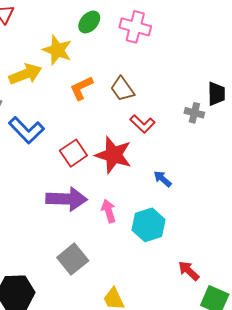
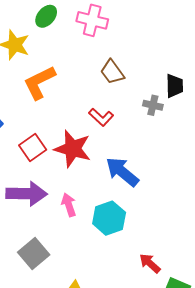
orange L-shape: (81, 88) -> (39, 82), size x1.4
brown trapezoid: (122, 89) -> (112, 72), moved
blue arrow: (163, 179) -> (122, 172), size x1.8

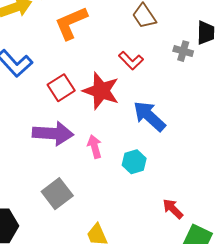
cyan hexagon: (109, 218) -> (134, 162), size x0.7

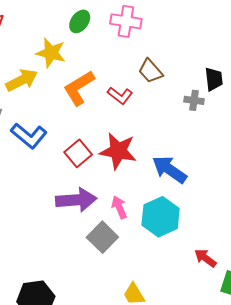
red L-shape: (131, 61) -> (120, 95), moved
cyan hexagon: (134, 162) -> (161, 217), size x1.6
gray square: (57, 194) -> (102, 237), moved

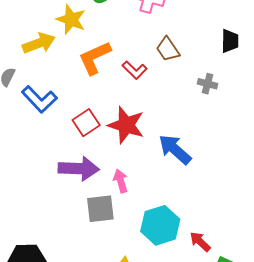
black trapezoid: (214, 79) -> (230, 41), moved
cyan hexagon: (161, 217) -> (160, 225), moved
gray square: (102, 237) -> (100, 209), turned 32

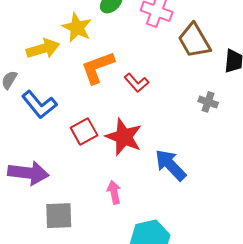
brown trapezoid: (168, 49) -> (194, 41), moved, size x1.4
purple arrow: (79, 169) -> (28, 173), moved
gray square: (100, 209) -> (59, 216), moved

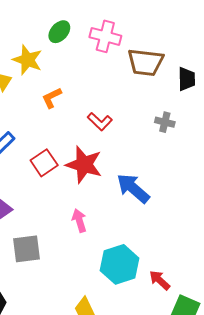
brown trapezoid: (194, 41) -> (145, 62), turned -48
orange L-shape: (98, 67) -> (52, 98), size x0.6
red L-shape: (136, 83) -> (100, 121), moved

